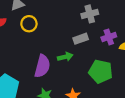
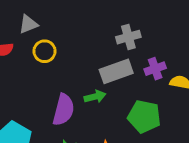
gray rectangle: (81, 39) -> (116, 71), size x1.5

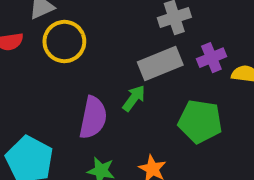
yellow circle: (45, 51) -> (64, 42), size x1.4
green arrow: (95, 97) -> (134, 98), turned -36

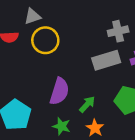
green arrow: (134, 98) -> (87, 104), moved

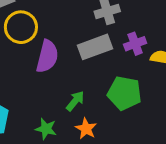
purple semicircle: (59, 91) -> (47, 56), moved

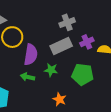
green arrow: (75, 101) -> (28, 77), moved, turned -112
green star: (46, 129) -> (51, 70), moved

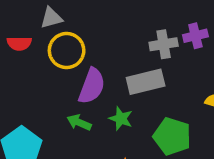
purple cross: (87, 42) -> (195, 36), moved

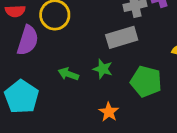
purple semicircle: (92, 86) -> (28, 40), moved

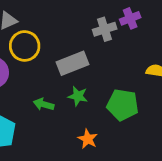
gray rectangle: (122, 37) -> (73, 63), moved

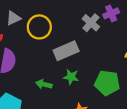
gray cross: (105, 29) -> (91, 23), turned -30
yellow circle: (25, 46) -> (39, 27), moved

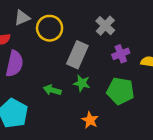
purple cross: (111, 13) -> (121, 54), moved
gray rectangle: (66, 51) -> (77, 55), turned -45

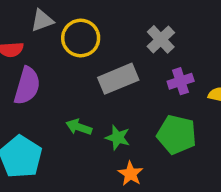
gray rectangle: (77, 55) -> (118, 79), turned 40
green star: (82, 83) -> (118, 138), moved

